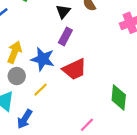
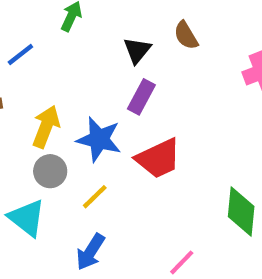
blue arrow: (25, 119) -> (90, 252), moved

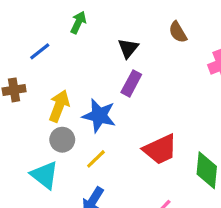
brown semicircle: (186, 35) -> (178, 32), moved
red trapezoid: (158, 158) -> (160, 149), moved

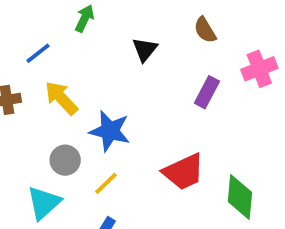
purple rectangle: (131, 83) -> (207, 92), moved
yellow arrow: (59, 106) -> (61, 98), moved, turned -64
cyan triangle: (45, 175) -> (44, 203), turned 40

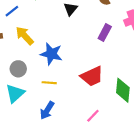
gray circle: (65, 160) -> (18, 69), moved
yellow line: (106, 183) -> (49, 83), turned 48

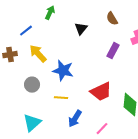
cyan triangle: (15, 93) -> (32, 123), moved
blue arrow: (47, 110) -> (75, 119), moved

